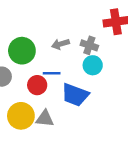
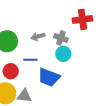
red circle: (37, 85) -> (11, 71), moved

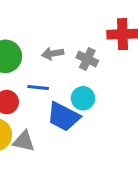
cyan circle: (63, 54) -> (83, 98), moved

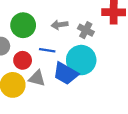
cyan circle: (83, 98) -> (81, 60), size x1.6
gray triangle: (24, 141) -> (37, 78), moved

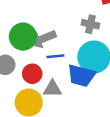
gray arrow: (59, 25) -> (43, 39), moved, size x1.5

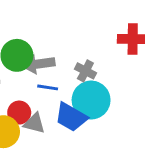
gray cross: (90, 24) -> (85, 71), moved
red circle: (32, 74) -> (19, 113), moved

